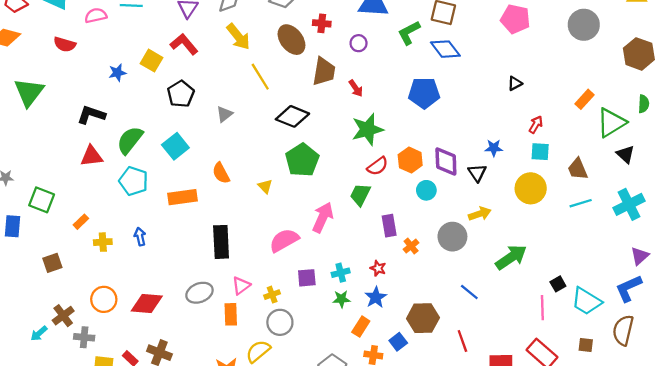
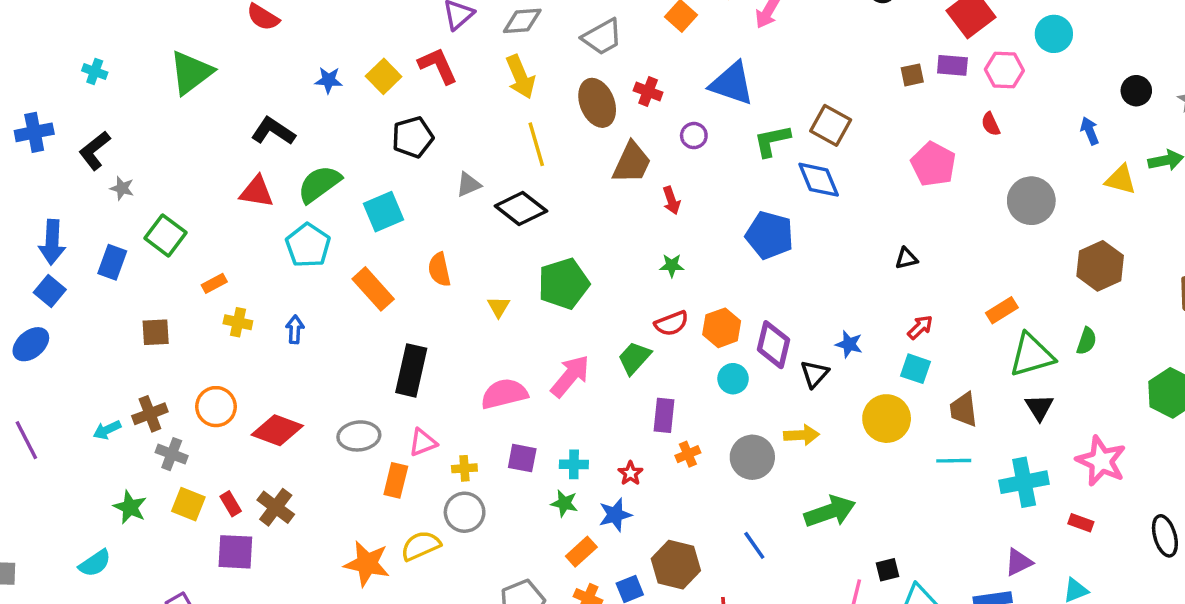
black diamond: (292, 116) -> (521, 209), moved
green star: (368, 129) -> (672, 266), size x0.5
orange rectangle: (183, 197) -> (373, 289), turned 40

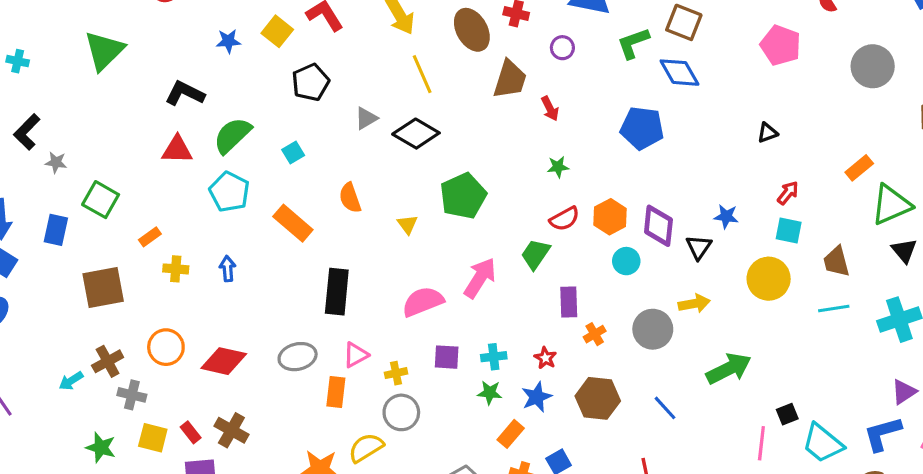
cyan square: (383, 212) -> (293, 153), size x0.6
brown square: (156, 332) -> (103, 288), size x1.6
brown hexagon: (676, 565) -> (598, 398), moved

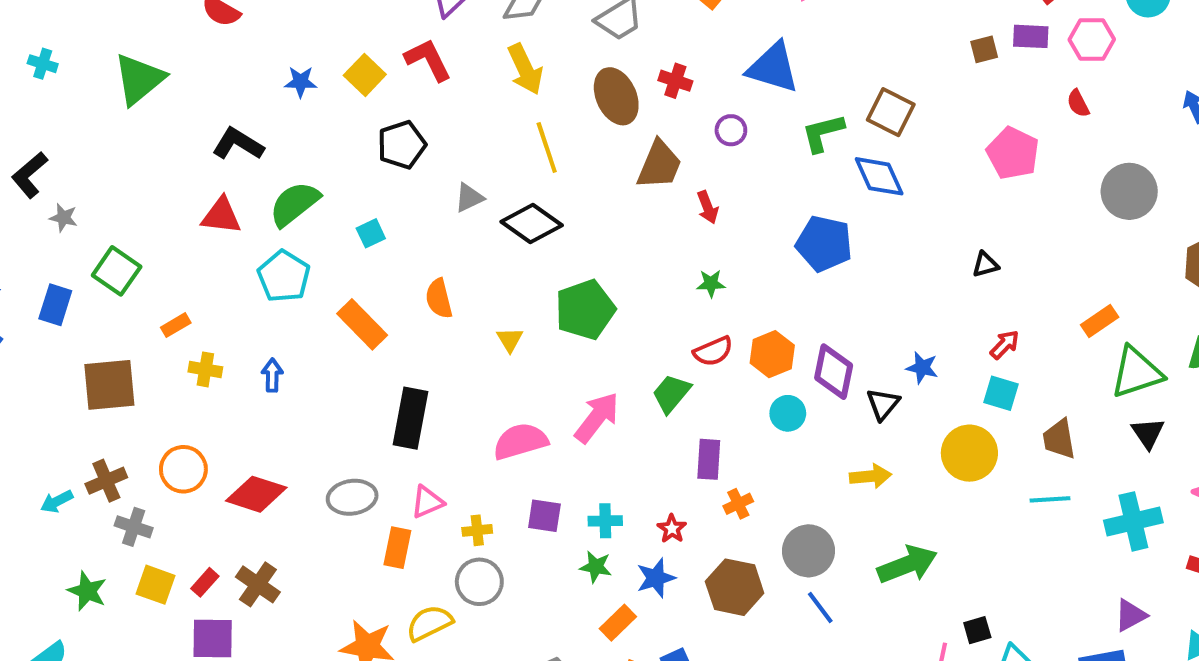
cyan cross: (18, 61) -> (43, 64), moved
gray circle: (653, 329) -> (808, 551), moved
red rectangle: (191, 432) -> (205, 582), turned 75

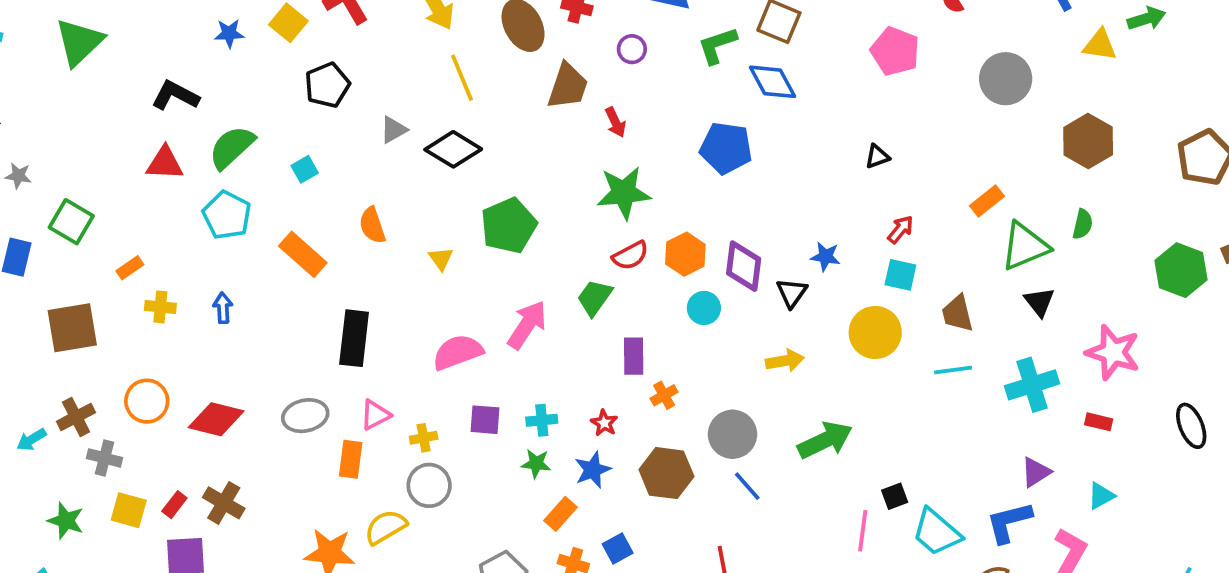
green star: (711, 283) -> (624, 193), size x2.0

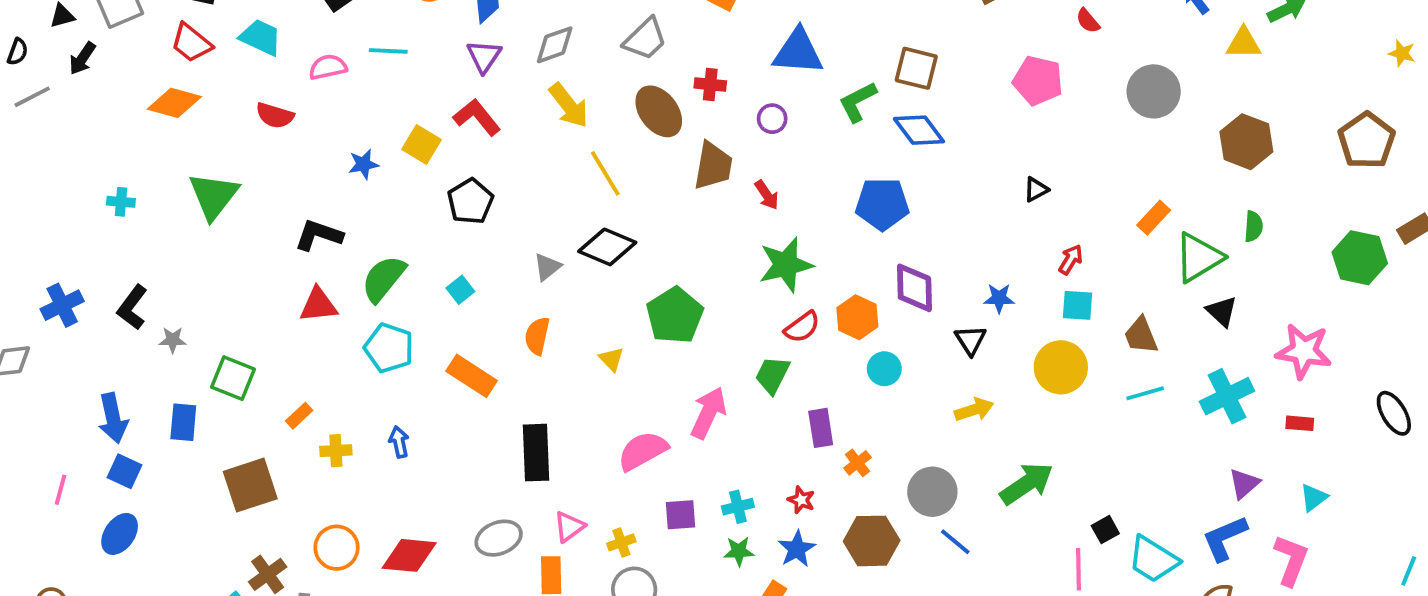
gray triangle: (393, 130) -> (547, 267), moved
orange semicircle: (372, 225) -> (537, 336), turned 39
purple diamond: (744, 266) -> (914, 288), moved

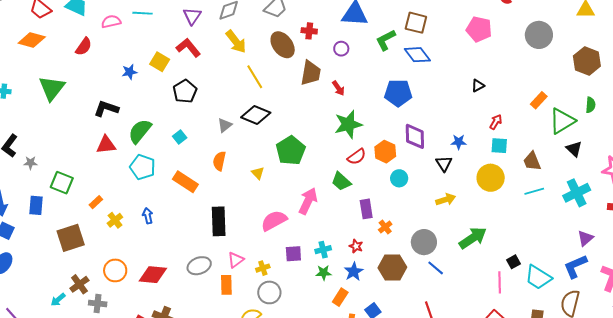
red semicircle: (275, 115) -> (84, 47), turned -72
green trapezoid: (772, 375) -> (341, 181), turned -75
yellow cross: (336, 451) -> (115, 220), turned -35

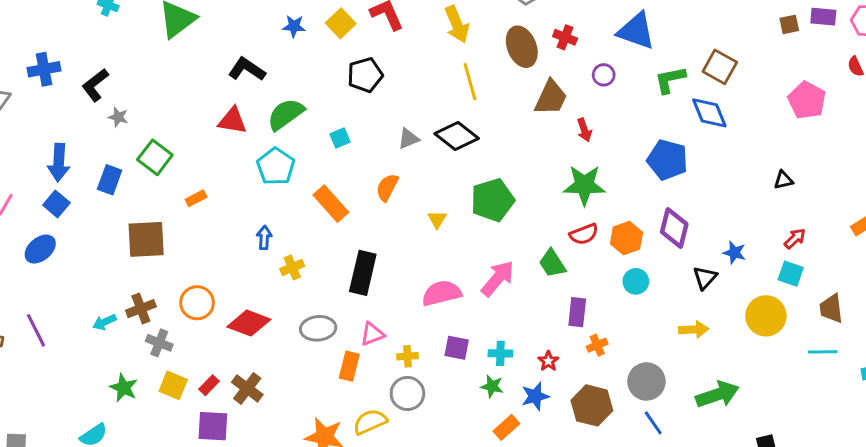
yellow cross: (115, 220) -> (292, 267), moved

